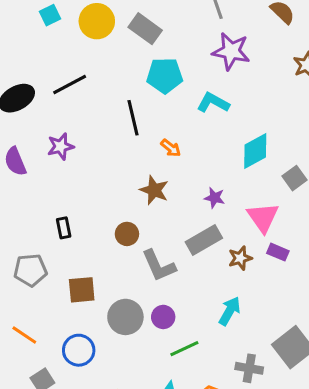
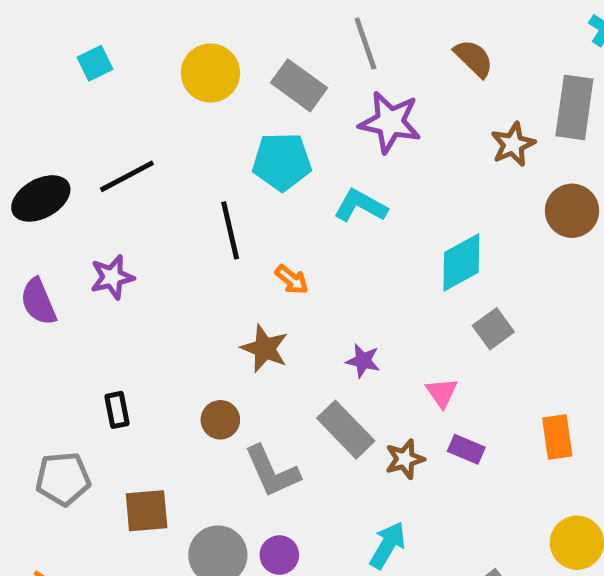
yellow circle: (97, 21) -> (210, 73), moved
gray rectangle: (145, 29) -> (299, 85), moved
cyan diamond: (255, 151) -> (461, 262), moved
pink triangle: (263, 217) -> (442, 393), size x0.6
gray rectangle: (204, 240) -> (346, 430), turned 76

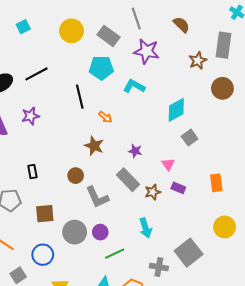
cyan arrow: (388, 545) -> (145, 228), turned 132

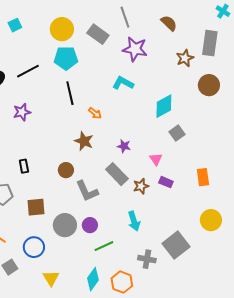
cyan pentagon: (101, 68) -> (66, 58), moved

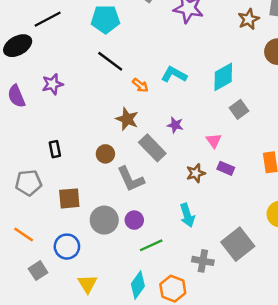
black line: (28, 71) -> (48, 19), moved
cyan L-shape: (123, 83) -> (174, 74), moved
black line: (70, 93) -> (110, 61), turned -40
gray rectangle: (117, 174) -> (152, 148), moved

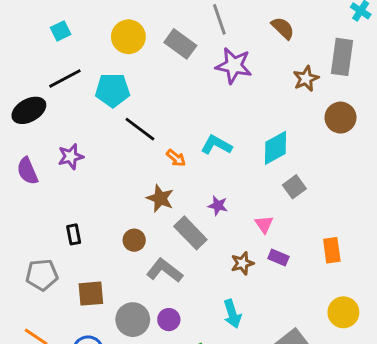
cyan pentagon: (105, 19) -> (113, 90), moved
gray L-shape: (131, 179) -> (164, 270), turned 152

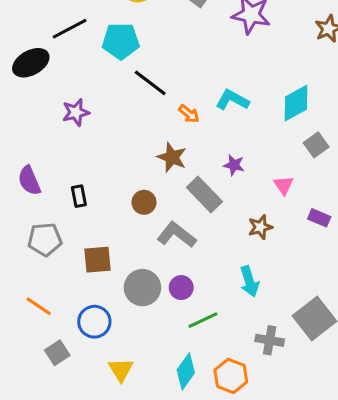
purple semicircle: (27, 171) -> (29, 181), moved
purple rectangle: (278, 258) -> (319, 218), moved

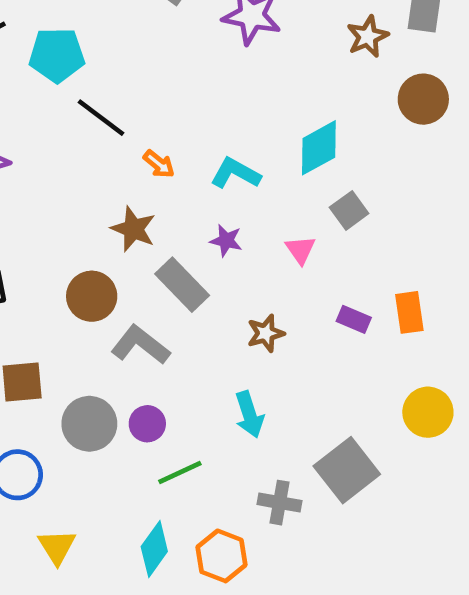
cyan L-shape: (232, 100) -> (235, 173), moved
pink triangle: (284, 185) -> (300, 250), moved
brown circle: (144, 202) -> (92, 296), size x1.4

